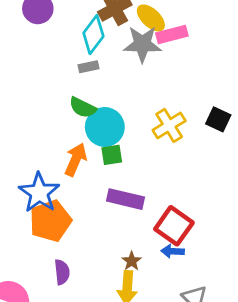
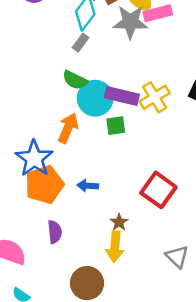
gray rectangle: (89, 67) -> (81, 43), turned -42
green square: (112, 155) -> (116, 126), moved
purple rectangle: (125, 199) -> (122, 96), moved
blue arrow: (173, 251) -> (88, 186), moved

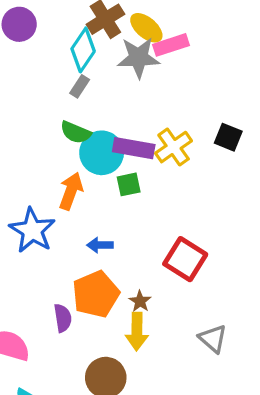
orange pentagon: (44, 185) -> (96, 294), moved
blue arrow: (88, 186) -> (100, 245), moved

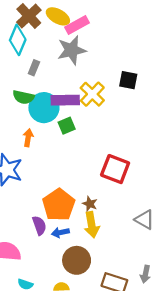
gray star: (138, 58) -> (72, 50), moved
gray rectangle: (80, 86) -> (34, 68), moved
orange arrow: (71, 191) -> (28, 138), size x0.7
blue arrow: (100, 245) -> (60, 232), moved

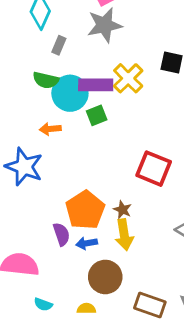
orange arrow: (28, 138) -> (50, 129), turned -105

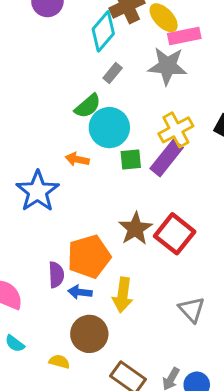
green semicircle: (46, 80) -> (88, 106), turned -70
purple rectangle: (96, 85) -> (167, 158), moved, turned -68
brown star: (123, 210) -> (135, 229), moved, size x1.6

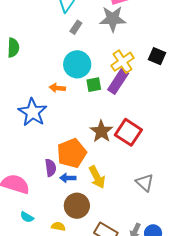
green semicircle: (88, 106) -> (13, 48), moved, turned -42
yellow arrow: (123, 295) -> (97, 177), turned -30

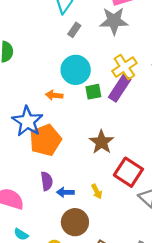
red square: (128, 132) -> (128, 172), moved
orange pentagon: (72, 153) -> (45, 140), moved
yellow arrow: (97, 177) -> (97, 191), size x0.6

